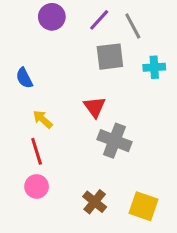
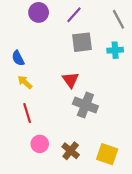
gray line: (133, 26) -> (119, 19), moved
yellow arrow: (43, 119) -> (25, 82), moved
pink circle: (37, 186) -> (40, 144), moved

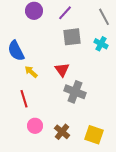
cyan cross: (115, 50) -> (101, 44), turned 32
blue semicircle: (18, 58) -> (16, 51), size x1.5
yellow arrow: (25, 82) -> (31, 72), moved

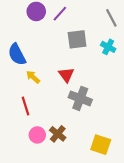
purple line: (65, 13) -> (60, 14), moved
brown cross: (62, 132) -> (58, 134), moved

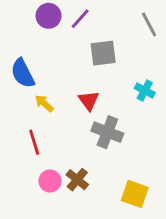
cyan cross: (108, 47) -> (145, 91), moved

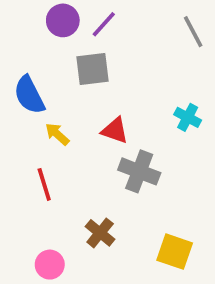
gray square: (103, 53) -> (93, 69), moved
red triangle: (89, 101) -> (115, 130), turned -35
pink circle: (50, 181) -> (50, 265), moved

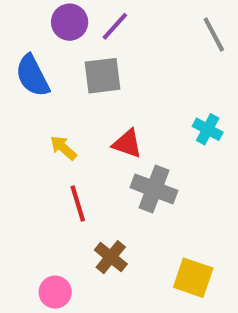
blue semicircle: (29, 95) -> (32, 76), moved
red line: (44, 184) -> (78, 203), moved

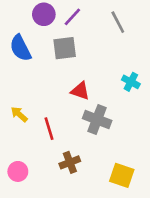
gray line: (214, 34) -> (118, 22), moved
yellow arrow: (63, 148) -> (19, 114), moved
brown cross: (111, 257) -> (70, 162), turned 30
pink circle: (55, 292) -> (18, 171), moved

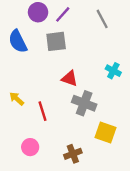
brown cross: (70, 162) -> (73, 154), moved
pink circle: (18, 171) -> (30, 147), moved
yellow square: (122, 175) -> (105, 132), moved

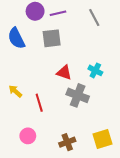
purple line: (63, 14) -> (58, 13), turned 35
cyan cross: (113, 71) -> (95, 70), moved
yellow square: (105, 132) -> (103, 139), moved, turned -36

